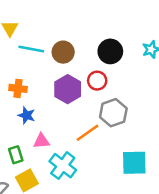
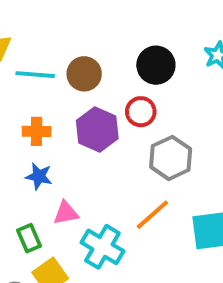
orange cross: (18, 88) -> (37, 131), moved
orange line: (87, 133) -> (152, 215), moved

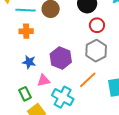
red circle: (141, 112) -> (97, 25), moved
purple hexagon: (97, 130) -> (61, 58), moved
orange cross: (37, 131) -> (26, 31), moved

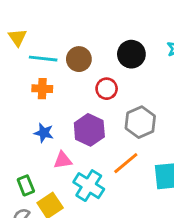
red circle: (97, 25) -> (107, 89), moved
green rectangle: (25, 94) -> (26, 185), moved

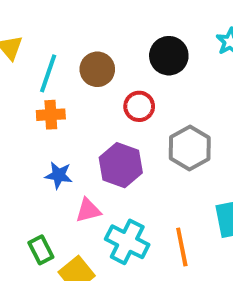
cyan line: (43, 59) -> (48, 73), turned -72
orange line: (126, 163) -> (182, 247), moved, turned -56

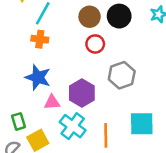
brown circle: (97, 69) -> (90, 17), moved
purple hexagon: (121, 165) -> (82, 93), moved
blue star: (59, 175) -> (38, 77), size x1.5

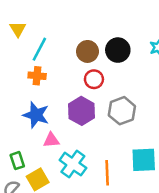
purple hexagon: (82, 93) -> (81, 111), moved

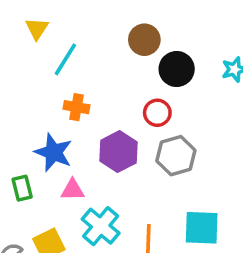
brown circle: (87, 51) -> (144, 40), moved
orange cross: (37, 76) -> (76, 107), moved
red circle: (94, 79) -> (157, 113), moved
green rectangle: (17, 161) -> (22, 188), moved

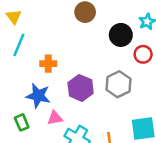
cyan line: (65, 59) -> (19, 45), moved
black circle: (177, 69) -> (121, 35), moved
red circle: (157, 113) -> (143, 54), moved

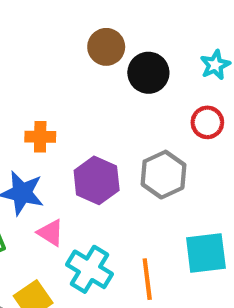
black circle: (121, 35) -> (148, 73), moved
pink triangle: (55, 118) -> (51, 233), turned 42

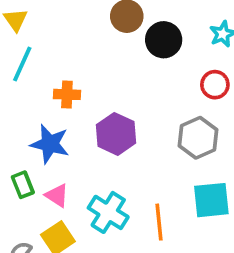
gray hexagon: (163, 175) -> (198, 138), moved
pink triangle: (51, 233) -> (57, 195), moved

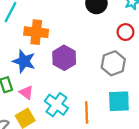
orange cross: (67, 94) -> (36, 32), size x1.5

